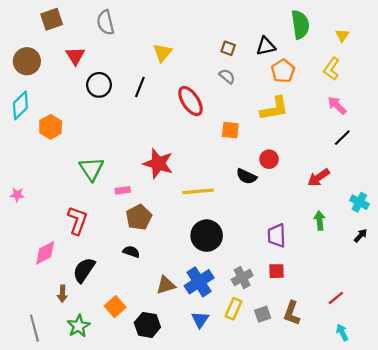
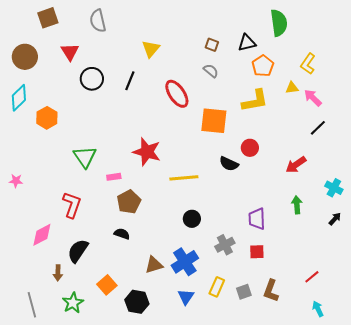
yellow triangle: (342, 35) -> (292, 88), moved, turned 48
orange square: (230, 130) -> (214, 121), size x1.6
black circle: (207, 236) -> (192, 219), size x0.6
gray cross: (242, 278) -> (225, 245), moved

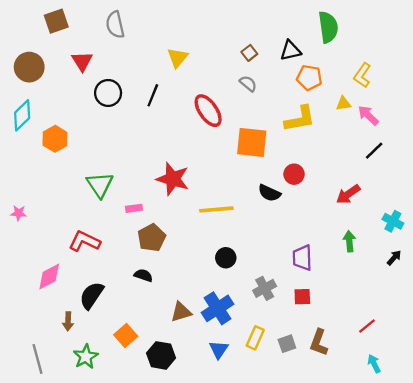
brown square: (212, 45) -> (249, 53), turned 32
orange pentagon: (263, 66) -> (309, 78), turned -30
red L-shape: (72, 205) -> (85, 241), turned -84

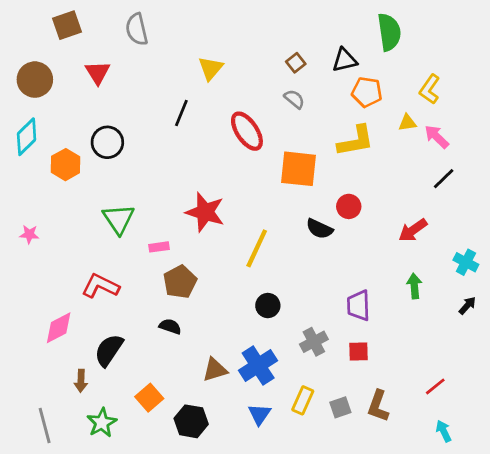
black circle: (108, 93) -> (107, 142), moved
yellow line: (216, 209) -> (257, 248), turned -60
pink star: (19, 213) -> (29, 234), moved

